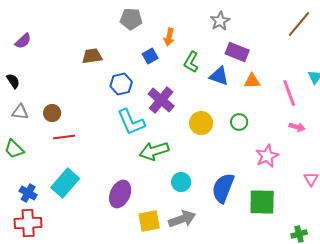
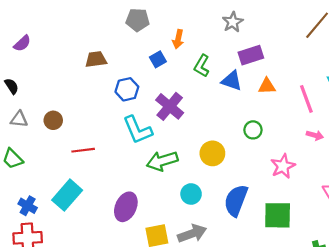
purple rectangle: (237, 52) -> (251, 55), turned -40
yellow circle: (201, 123) -> (212, 153), moved
red line: (64, 137) -> (83, 150), moved

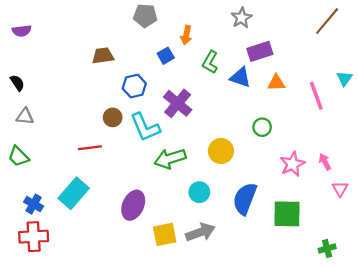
purple semicircle: (22, 43) -> (22, 31), moved, turned 36
brown circle: (53, 120) -> (113, 117), moved
pink arrow: (315, 135) -> (325, 162), moved, turned -133

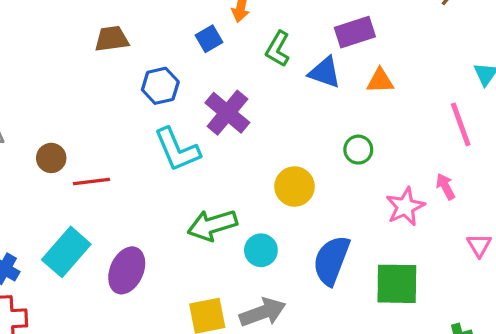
pink line: (316, 96) -> (461, 124), moved
brown circle: (113, 117) -> (51, 158), moved
green arrow: (170, 159) -> (212, 225), moved
pink arrow: (325, 162) -> (446, 186), moved
purple ellipse: (133, 205) -> (127, 270), moved

